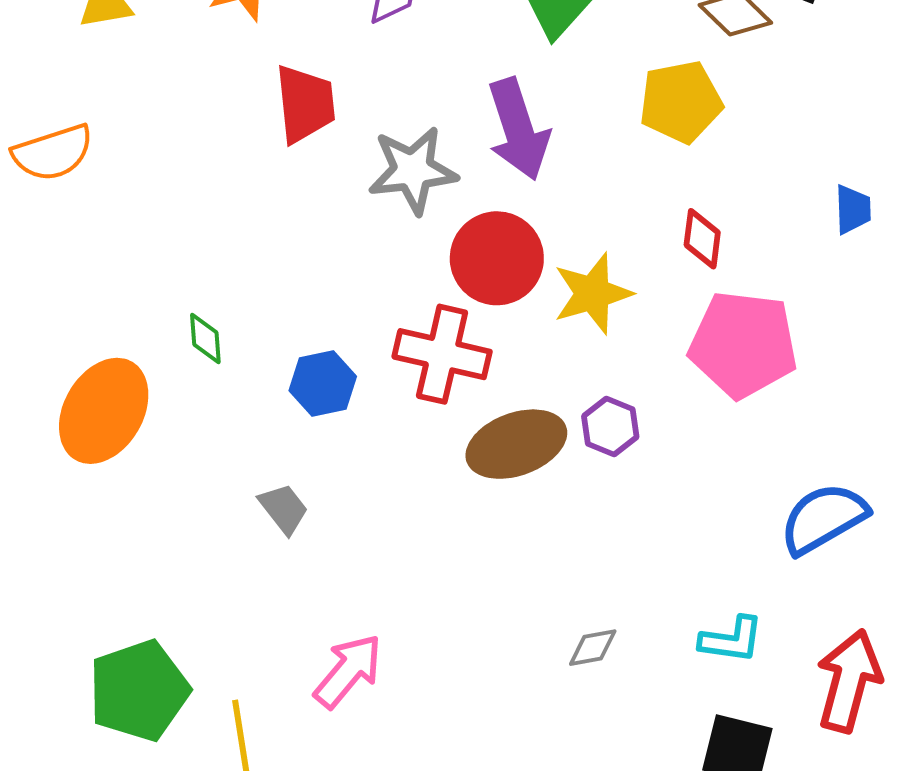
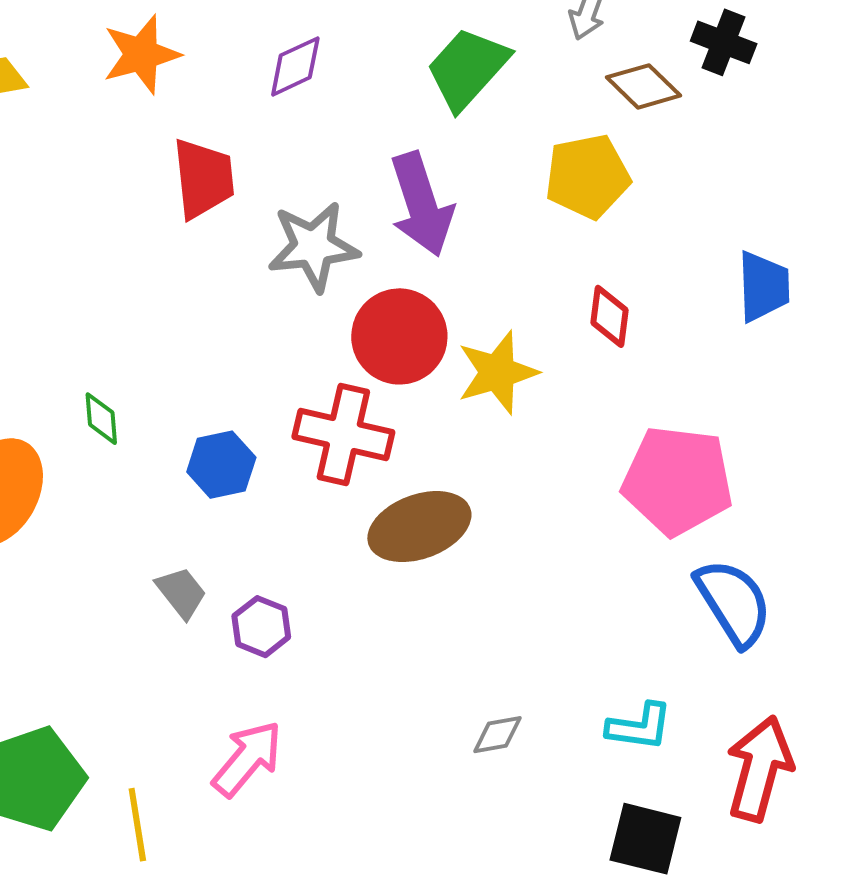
blue trapezoid: (853, 209) -> (764, 286), size x1.4
pink pentagon: (743, 344) -> (677, 481), moved
purple hexagon: (610, 427) -> (261, 627), moved
blue semicircle: (823, 518) -> (734, 603), turned 88

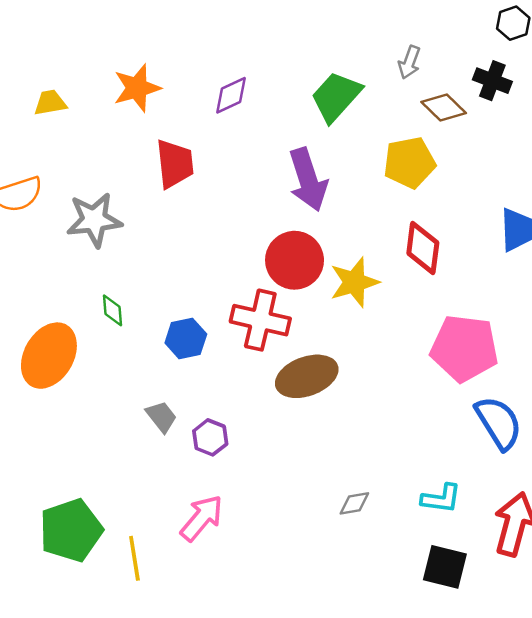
gray star: (313, 246) -> (94, 220), moved
red diamond: (609, 316) -> (423, 248), size x1.4

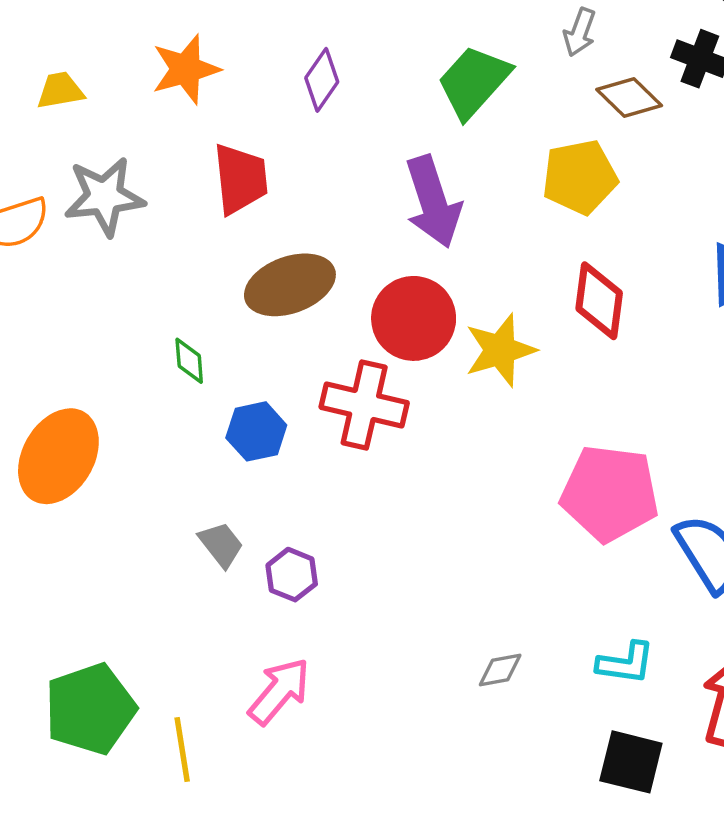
purple diamond: (231, 95) -> (322, 80), turned -30
gray star: (94, 220) -> (104, 196), moved
green diamond: (112, 310) -> (189, 361), moved
pink pentagon: (464, 348) -> (610, 493), moved
brown ellipse: (307, 376) -> (290, 285), moved

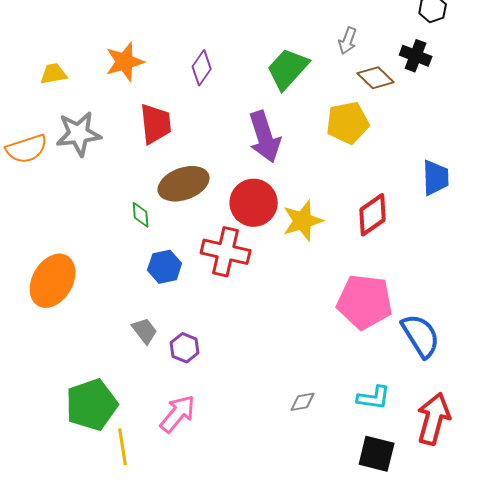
red diamond: (599, 301) -> (373, 215), moved, turned 48
green diamond: (189, 361) -> (141, 215), moved
green pentagon: (90, 709) -> (92, 405), moved

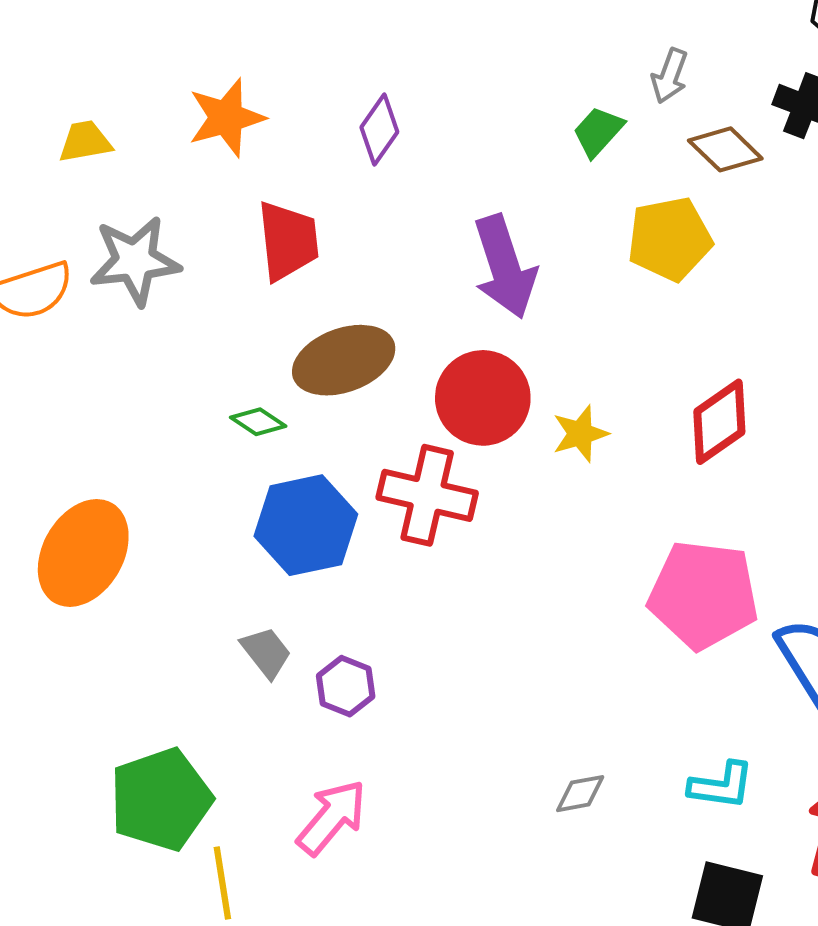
green trapezoid: (288, 69) -> (598, 132), moved, size x0.6
green diamond: (141, 215) -> (258, 422), turned -52
yellow star: (303, 221) -> (580, 434), size x0.7
blue hexagon: (165, 267) -> (306, 525), size x1.5

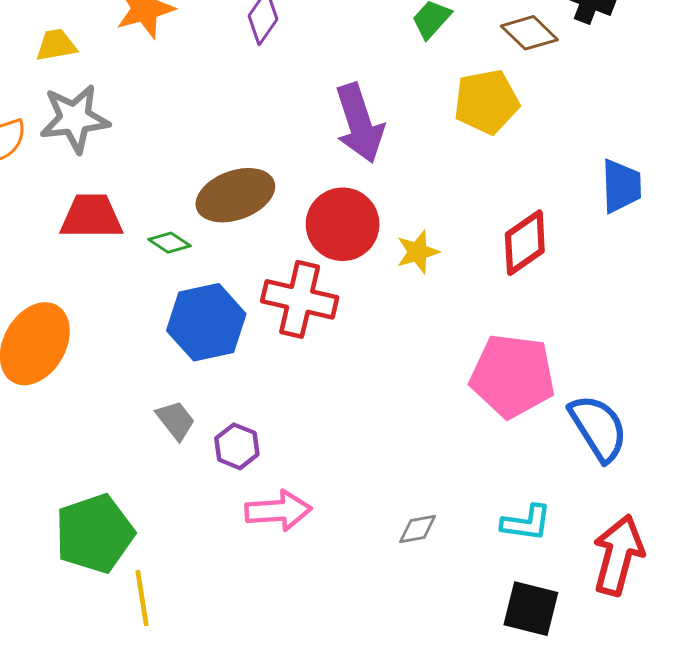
yellow trapezoid: (85, 141) -> (56, 45), moved
red trapezoid: (288, 241) -> (91, 217), moved, turned -84
pink arrow: (332, 817) -> (278, 511), moved, turned 46

